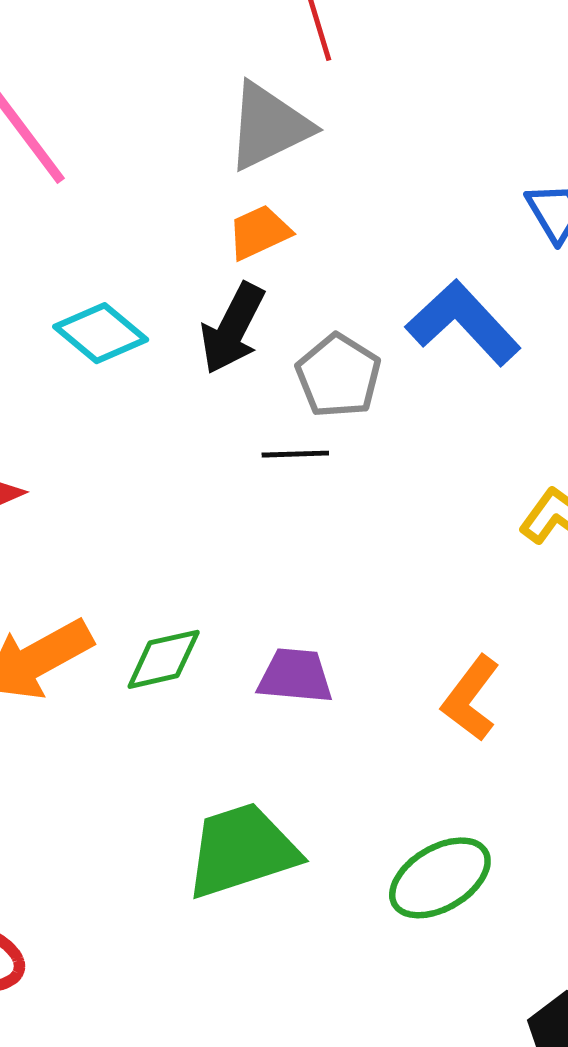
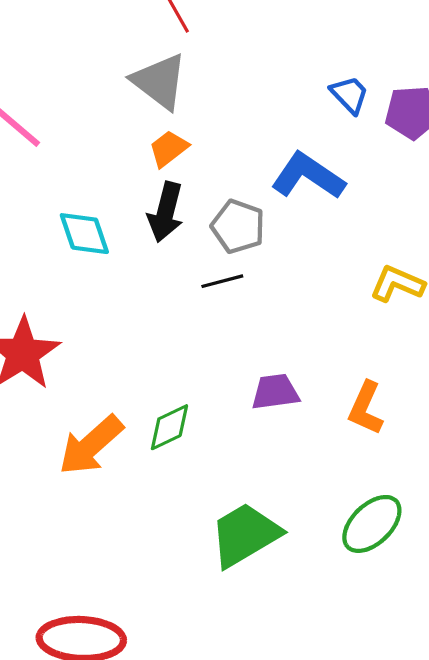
gray triangle: (269, 126) -> (160, 81), turned -44
cyan diamond: (101, 333) -> (84, 234), turned 44
purple trapezoid: (295, 676) -> (275, 392), moved

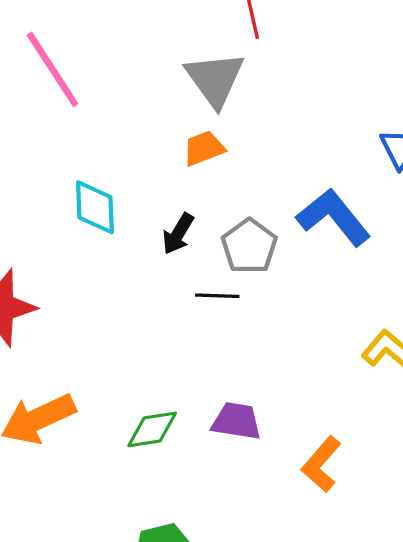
black arrow: (166, 212) -> (178, 234), moved, size x0.7
green diamond: (169, 427) -> (152, 429), moved

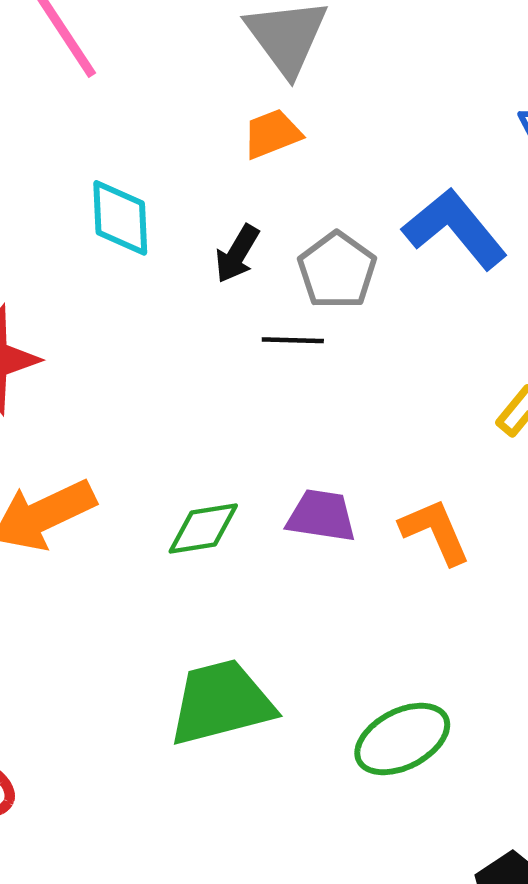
orange L-shape: (321, 464) -> (435, 531), moved, turned 116

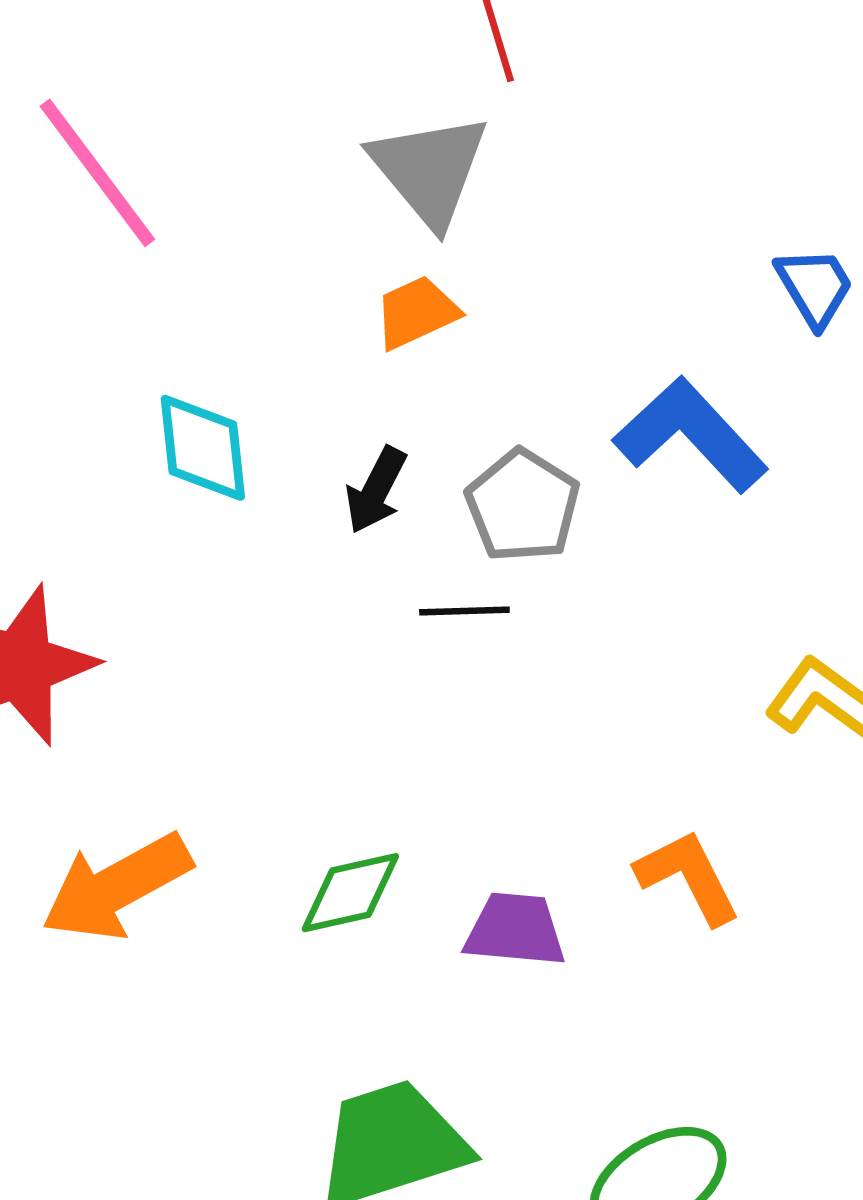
purple trapezoid: (321, 516) -> (515, 930), moved

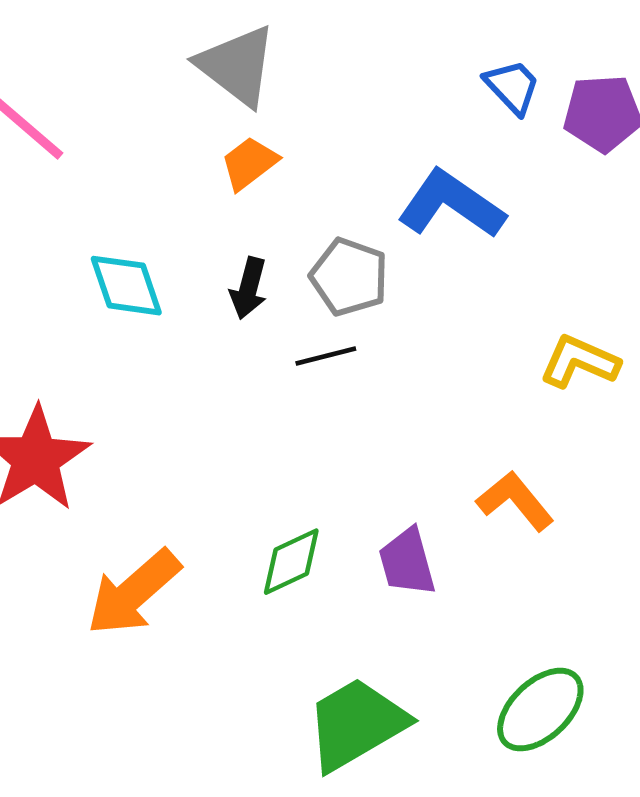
purple trapezoid: (515, 930) -> (407, 562), turned -98

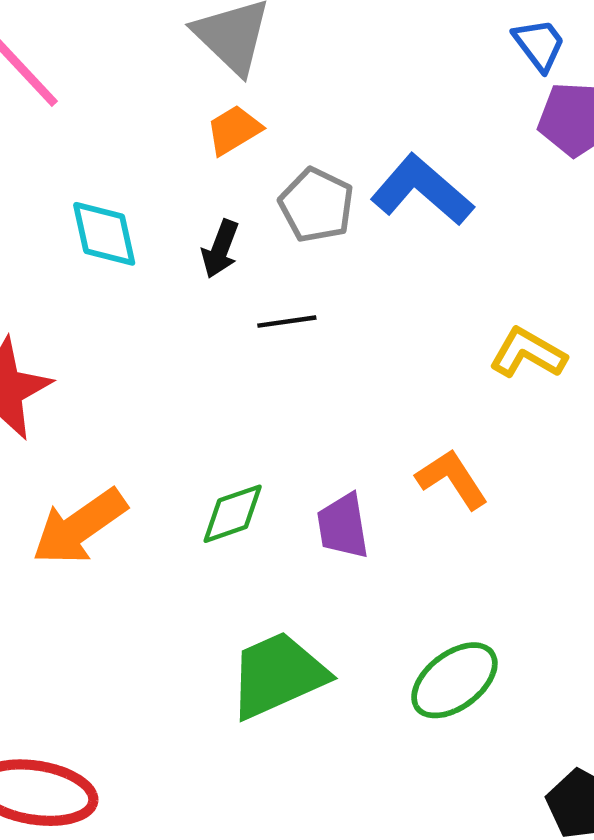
blue trapezoid: (512, 87) -> (539, 44), moved
gray pentagon: (349, 277) -> (316, 205), moved

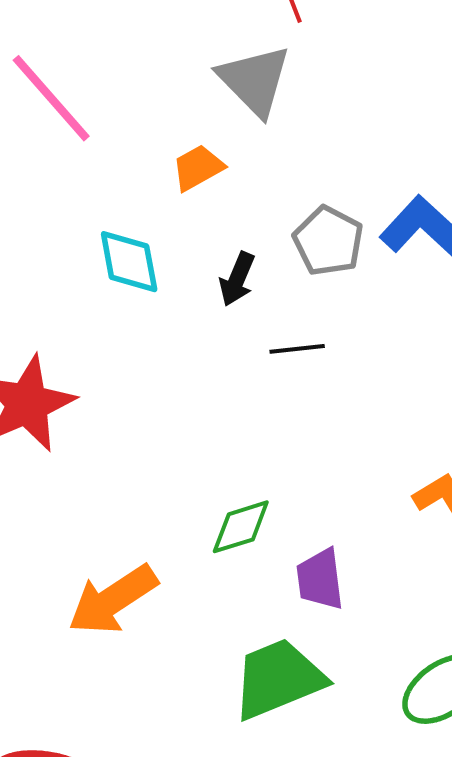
orange trapezoid: (234, 130) -> (198, 168), moved
purple trapezoid: (343, 526) -> (320, 579), moved
orange arrow: (79, 527) -> (113, 600), moved

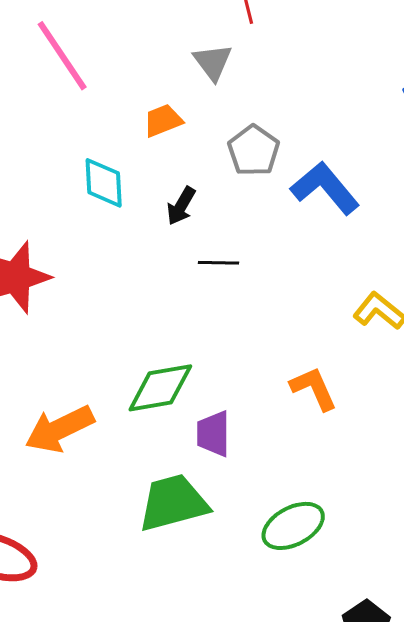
gray triangle: (254, 80) -> (213, 62), size x0.7
gray pentagon: (328, 241) -> (254, 151), moved
green diamond: (241, 527) -> (160, 388), size x1.4

